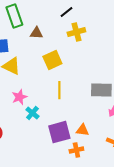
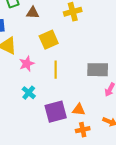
pink star: (19, 97) -> (27, 64), moved
orange cross: (76, 150) -> (83, 130), moved

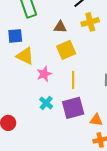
brown triangle: (33, 13) -> (60, 27), moved
purple square: (56, 112) -> (73, 108), moved

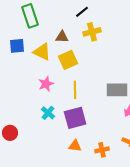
yellow triangle: (25, 56) -> (42, 52), moved
orange triangle: (96, 120) -> (75, 146), moved

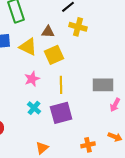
yellow cross: (92, 32) -> (78, 27), turned 30
orange triangle: (75, 146) -> (42, 148), moved, turned -48

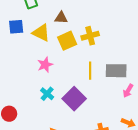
yellow cross: (78, 27) -> (90, 36), moved, turned -30
yellow line: (61, 85) -> (90, 71), moved
purple square: (61, 113) -> (74, 99), turned -30

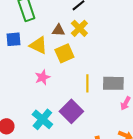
yellow cross: (90, 36) -> (79, 28), moved, turned -30
cyan cross: (47, 94) -> (42, 119), moved, size x1.5

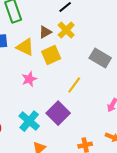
brown triangle: (58, 30) -> (45, 32), turned -32
yellow line: (87, 83) -> (74, 85), turned 36
gray rectangle: (113, 83) -> (100, 58), moved, turned 30

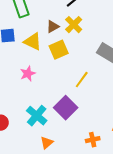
pink star: (29, 79) -> (28, 74), moved

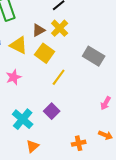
yellow square: (59, 50) -> (45, 53), turned -30
yellow line: (82, 80) -> (59, 77), moved
purple square: (66, 108) -> (52, 111), size x0.7

